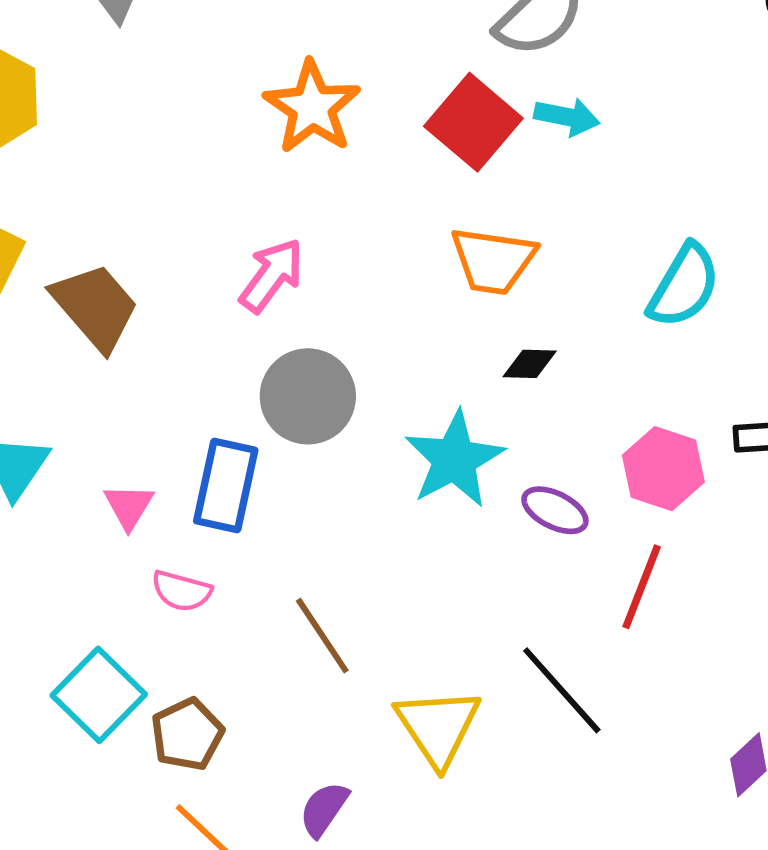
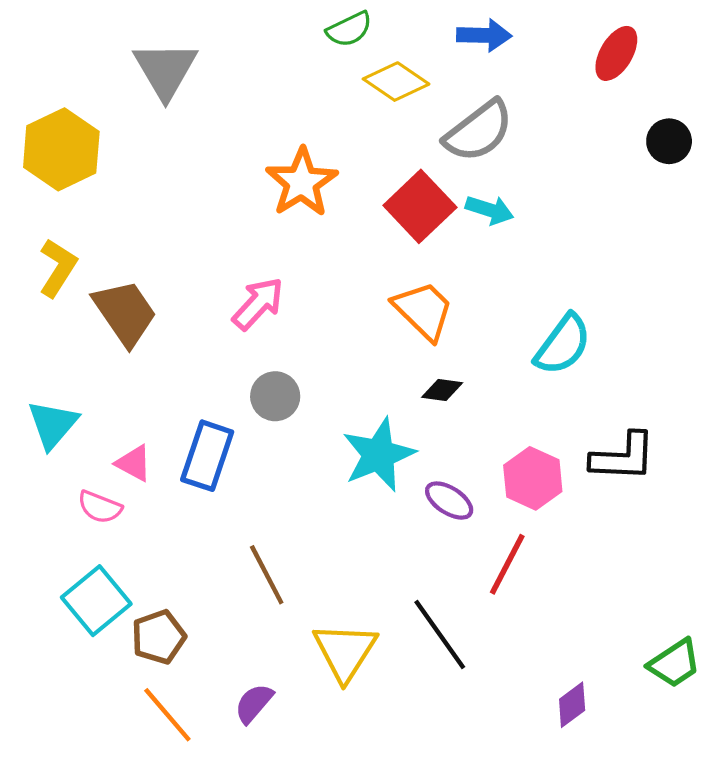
orange trapezoid: (493, 261) -> (423, 311), turned -150
gray circle: (308, 396) -> (275, 396), size x0.7
pink triangle: (129, 506) -> (134, 463), turned -39
pink semicircle: (182, 591) -> (100, 507), moved

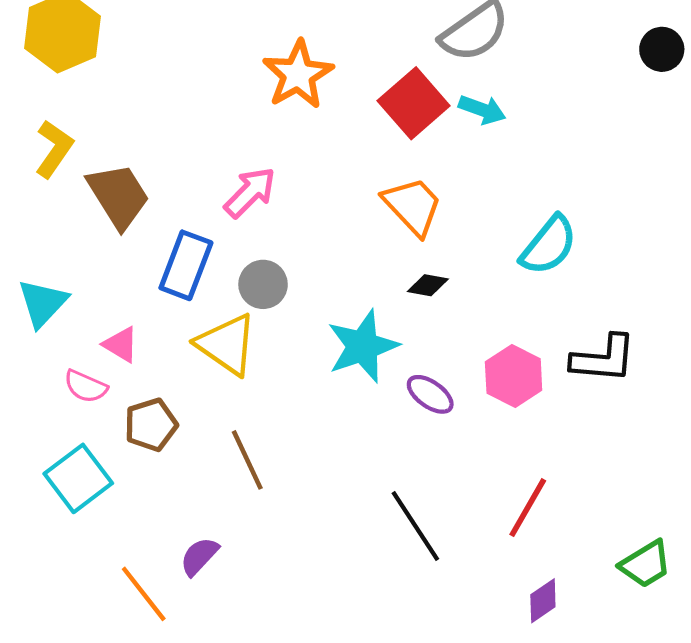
blue rectangle: (207, 456) -> (186, 265), moved
red line: (507, 564) -> (528, 508), moved
brown pentagon: (159, 637) -> (151, 425), moved
yellow triangle: (345, 652) -> (227, 344), moved, turned -30
purple semicircle: (254, 703) -> (199, 556), moved

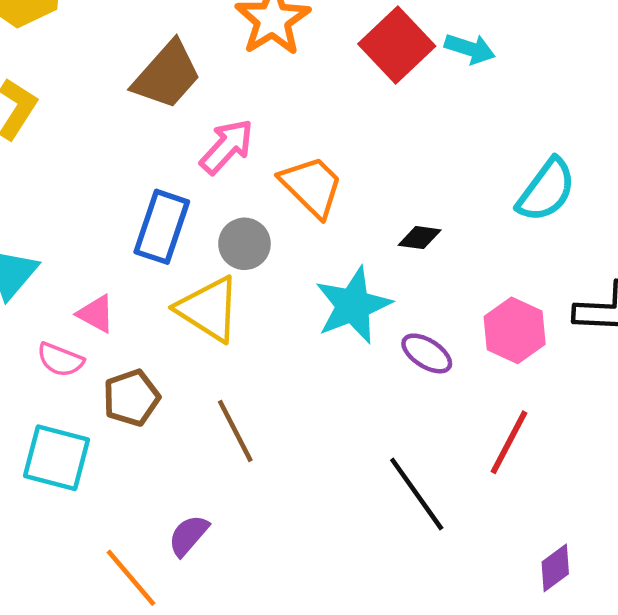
brown trapezoid: (118, 196) -> (167, 75), moved, turned 76
orange trapezoid: (413, 206) -> (312, 186), moved
cyan square: (78, 478) -> (56, 458), turned -36
red line: (528, 508) -> (509, 442), moved

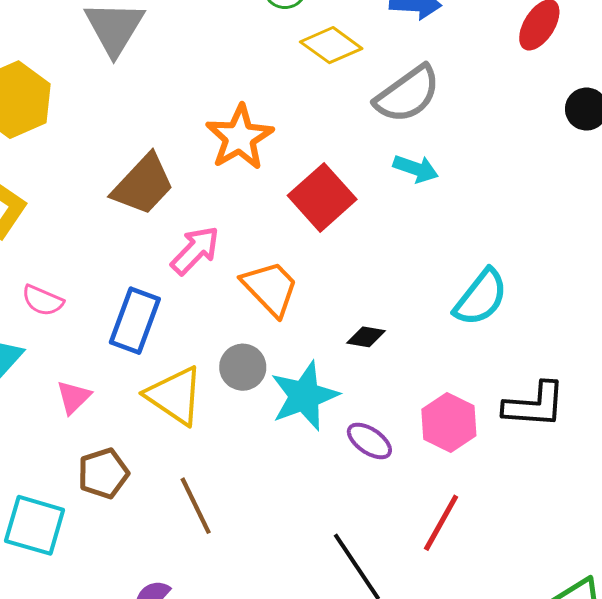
red square: (397, 45) -> (322, 197), moved
gray circle: (244, 244) -> (243, 367), moved
pink triangle: (96, 314) -> (74, 397), turned 45
pink semicircle: (60, 360) -> (43, 300), moved

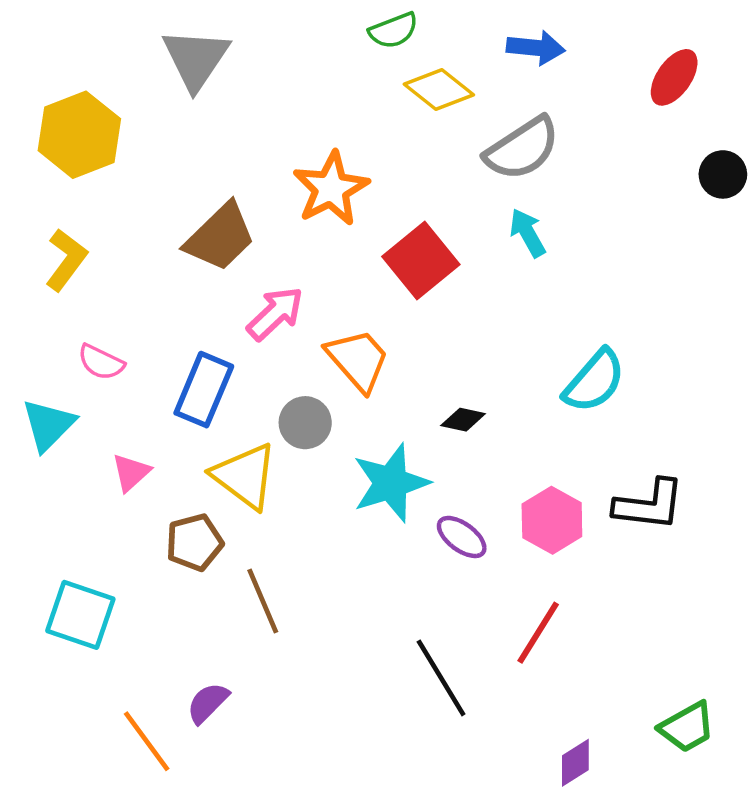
cyan arrow: (416, 169) -> (528, 233), turned -141
gray circle: (243, 367) -> (305, 423), moved
brown pentagon: (103, 473) -> (194, 542), moved

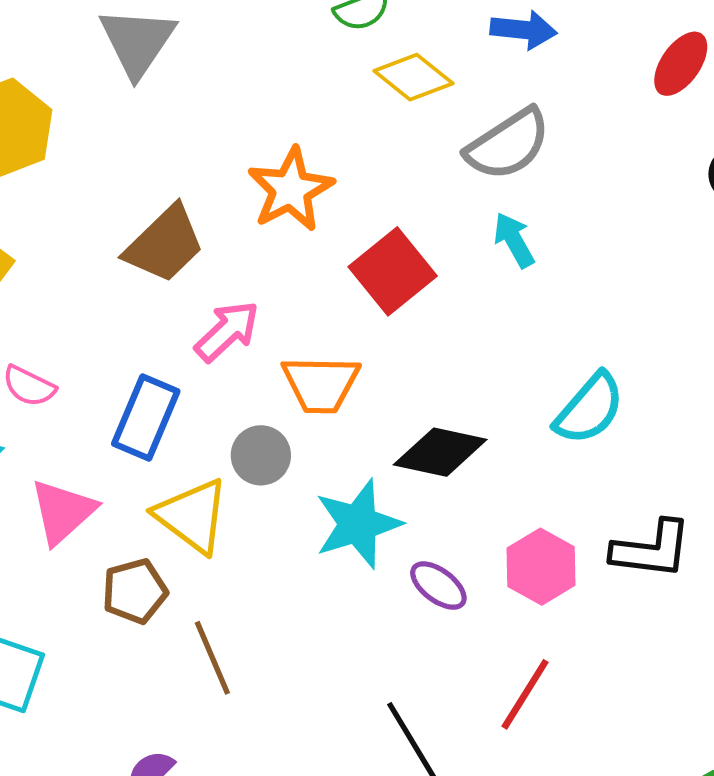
orange trapezoid: (358, 360) -> (321, 384), turned 132
black diamond: (463, 420) -> (440, 452), size x1.8
pink triangle: (131, 472) -> (63, 512), size x1.5

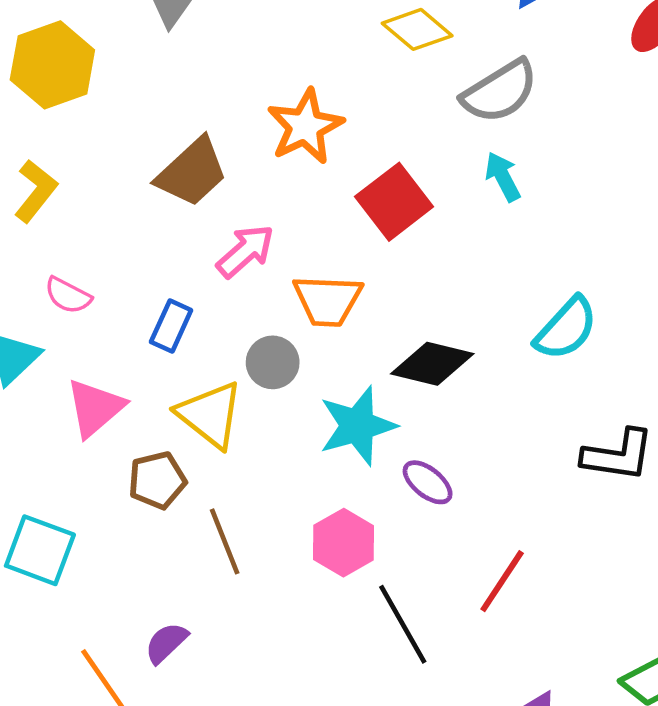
blue rectangle: (146, 418) -> (171, 326), size x0.7
pink hexagon: (541, 567) -> (344, 543), moved

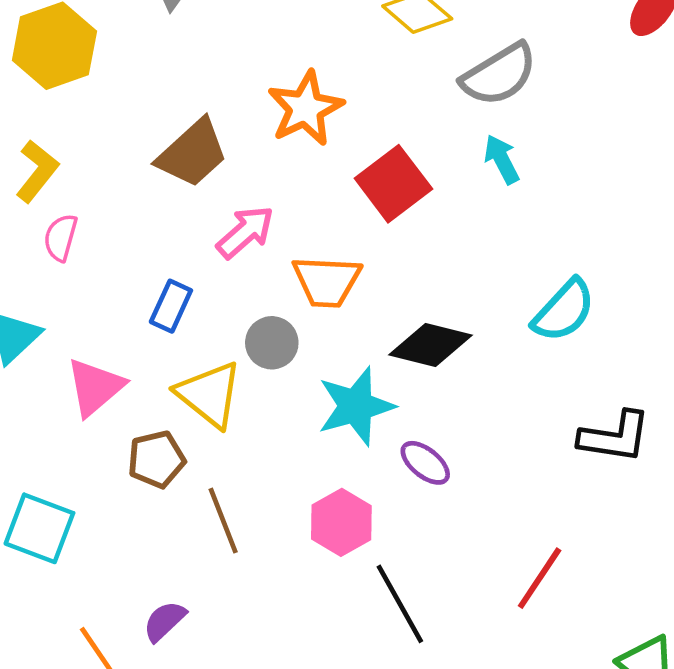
pink semicircle: (68, 295) -> (61, 238), moved, turned 78
red line: (502, 581) -> (540, 578), moved

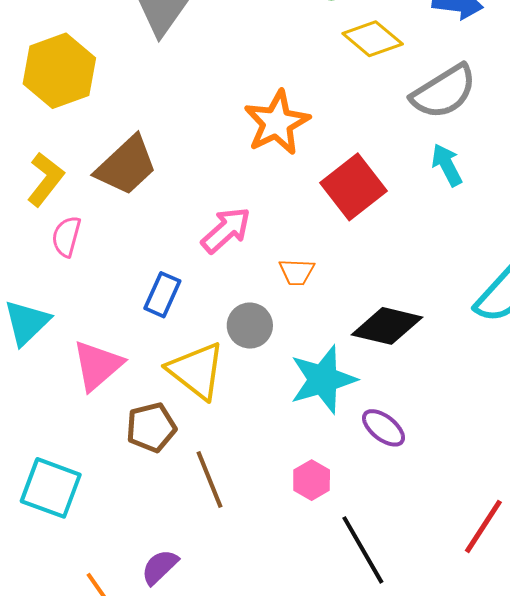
brown trapezoid: (192, 153) -> (126, 166), moved
orange trapezoid: (327, 281) -> (297, 272), size x0.6
pink hexagon: (341, 522) -> (312, 480), size x0.7

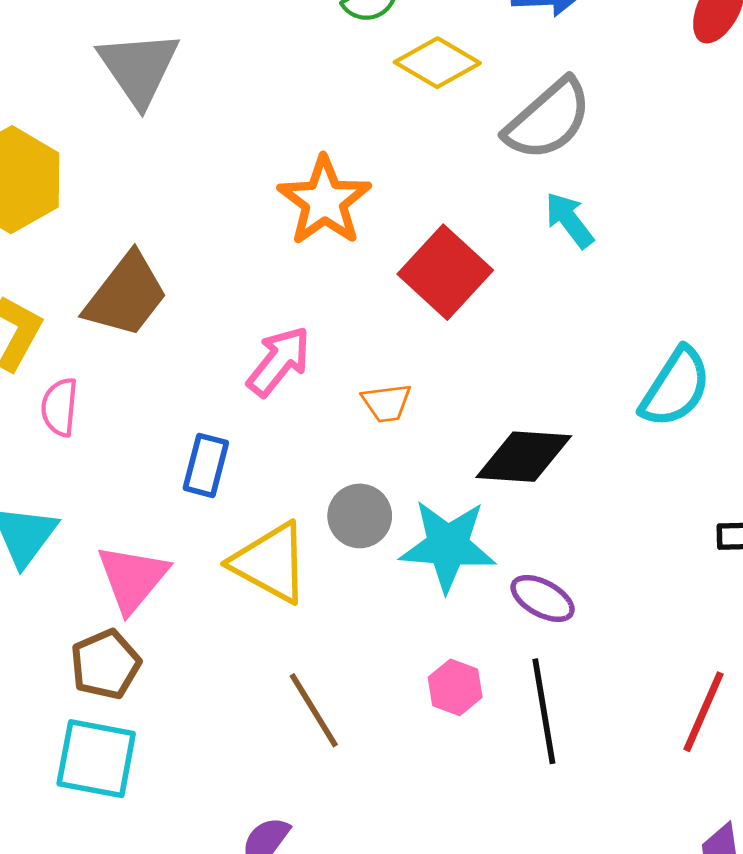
gray circle: (250, 326) -> (360, 516), moved
cyan star: (323, 380) -> (448, 546), turned 30
brown pentagon: (151, 427) -> (105, 664), moved
black line: (363, 550) -> (544, 711), moved, turned 30

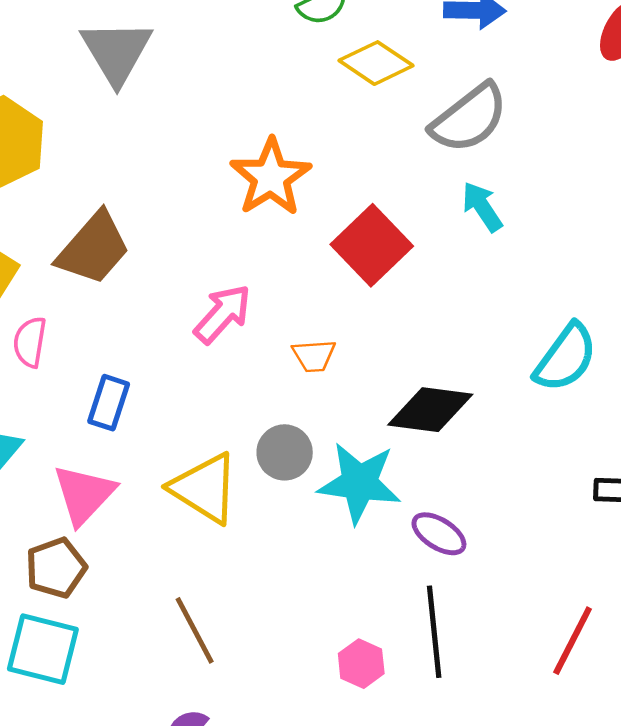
blue rectangle: (206, 465) -> (109, 403), moved
pink hexagon: (455, 687) -> (361, 664), moved
brown line: (314, 710) -> (195, 630), moved

